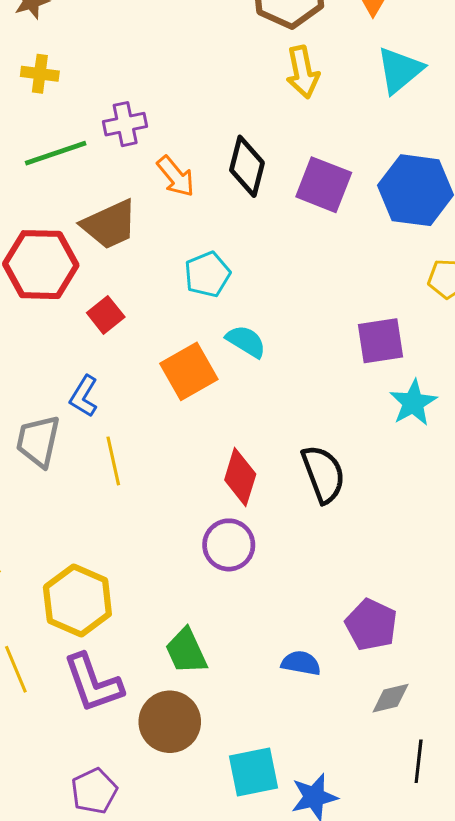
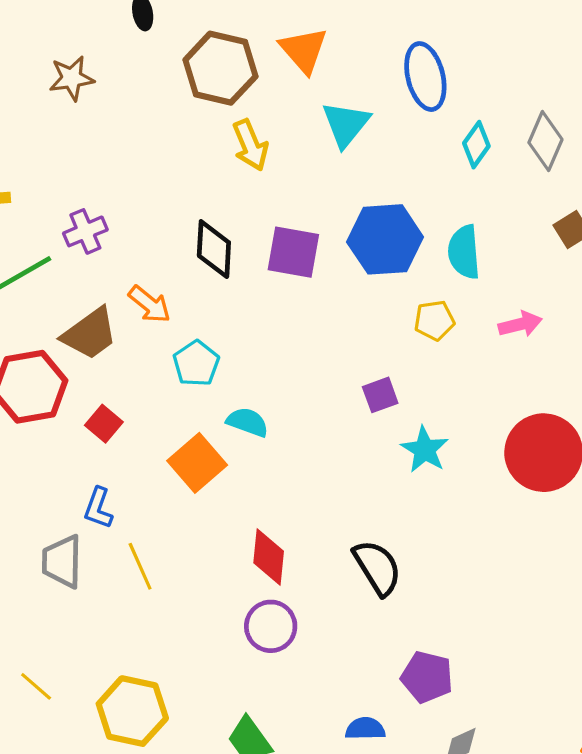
orange arrow: (176, 176) -> (149, 304), moved
purple square: (381, 341) -> (380, 395), size x0.7
black semicircle: (323, 474) -> (377, 568), moved

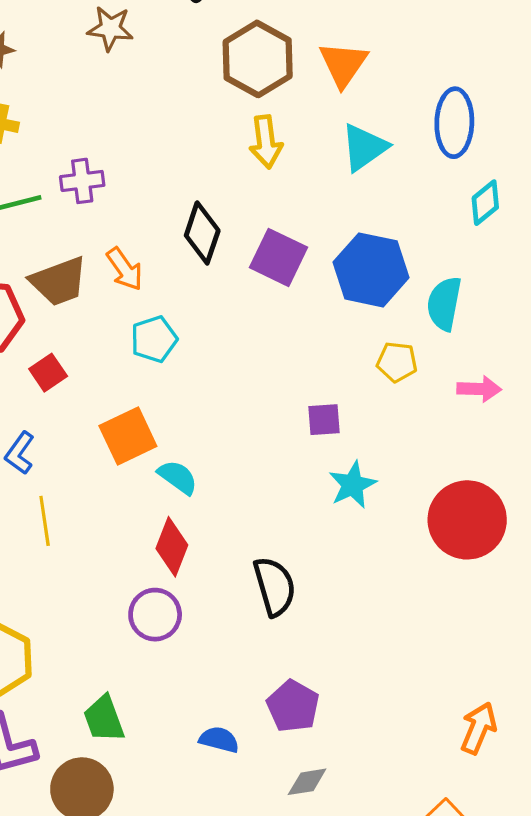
cyan semicircle: (248, 422) -> (178, 477), moved

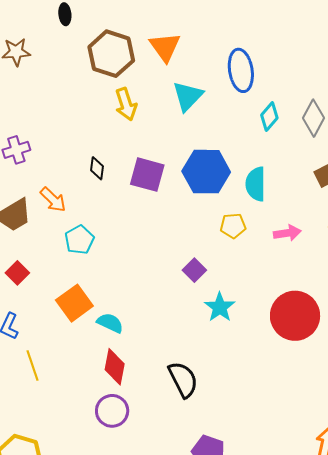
black diamond: (202, 233) -> (97, 168), size x0.6
purple square: (324, 420) -> (194, 270), turned -30

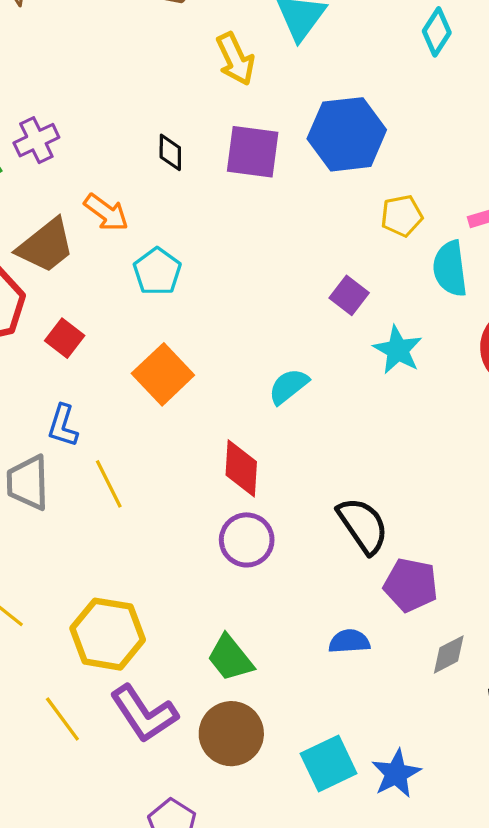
yellow arrow: (126, 104) -> (235, 59), moved
cyan semicircle: (256, 184) -> (450, 269), moved
cyan semicircle: (110, 323) -> (289, 386), moved, turned -56
black semicircle: (183, 379) -> (363, 525), moved

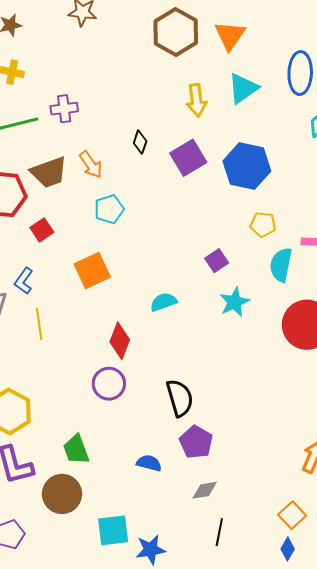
purple square: (253, 152) -> (188, 158), turned 33

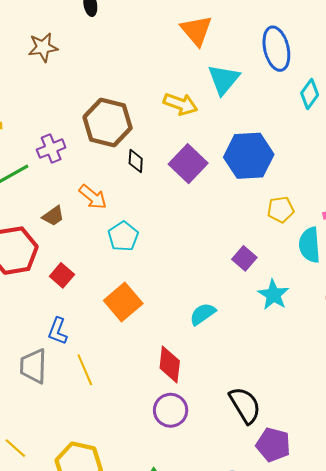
brown hexagon: (176, 32) -> (108, 122), moved
yellow arrow: (196, 100) -> (180, 104), turned -48
brown trapezoid: (49, 172) -> (53, 216), size x0.6

